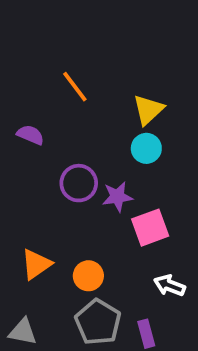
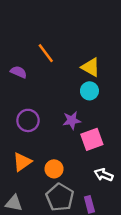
yellow triangle: (148, 110) -> (91, 67), turned -48
purple semicircle: (30, 135) -> (19, 72), moved
purple circle: (79, 183) -> (28, 120), moved

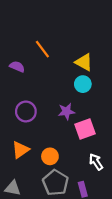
white arrow: (104, 175) -> (96, 162), turned 35

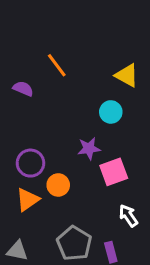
yellow triangle: (84, 62) -> (127, 75), moved
purple circle: (26, 111) -> (30, 163), moved
orange circle: (50, 156) -> (58, 185), moved

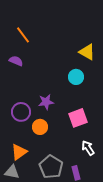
orange line: (57, 65) -> (23, 35), moved
purple star: (89, 148) -> (46, 102), moved
orange triangle: (28, 200) -> (19, 152), moved

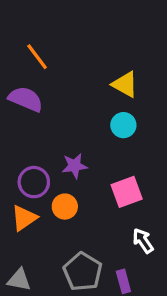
yellow triangle: (87, 52) -> (125, 84), moved
purple semicircle: (16, 61) -> (26, 99), size x1.5
orange triangle: (19, 152) -> (24, 218), moved

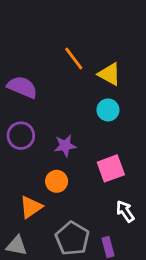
orange line: (37, 57) -> (74, 59), moved
purple circle: (34, 182) -> (21, 136), moved
orange triangle: (24, 218) -> (31, 207), moved

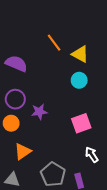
purple star: (65, 146) -> (39, 112), moved
orange circle: (57, 181) -> (11, 123), moved

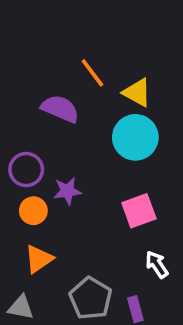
purple semicircle: (16, 64) -> (60, 109), moved
cyan circle: (79, 80) -> (135, 137), size x1.6
orange circle: (11, 123) -> (33, 211), moved

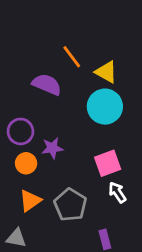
white arrow: (157, 264) -> (117, 192), moved
gray pentagon: (91, 298) -> (70, 205), moved

